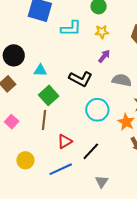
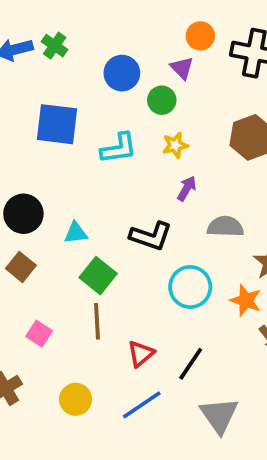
gray triangle: (102, 182) -> (219, 415), size x1.6

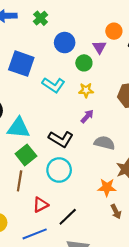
green cross: (55, 46) -> (41, 18), moved
cyan L-shape: (119, 148) -> (53, 85), turned 30
cyan triangle: (76, 233) -> (18, 128), size x1.6
cyan circle: (190, 287) -> (59, 170), moved
orange star: (246, 300) -> (107, 187), turned -30

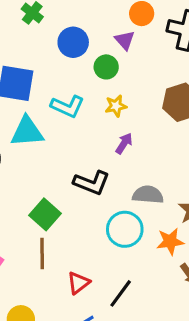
cyan triangle: (18, 128) -> (27, 132), moved
gray semicircle: (104, 143) -> (148, 195), moved
cyan circle: (59, 170) -> (125, 229), moved

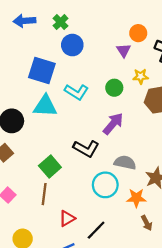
blue circle: (73, 42) -> (72, 45), moved
green circle: (106, 67) -> (114, 88), moved
yellow star: (116, 106) -> (141, 76), moved
purple arrow: (124, 143) -> (113, 124), size x1.5

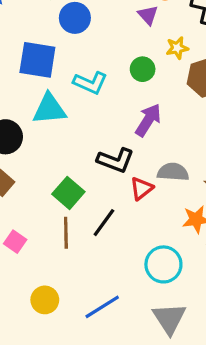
cyan circle: (105, 185) -> (163, 264), moved
red triangle: (67, 218) -> (141, 188), moved
black line: (96, 230) -> (104, 223), moved

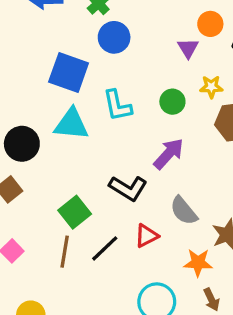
cyan L-shape: (90, 83) -> (117, 106), turned 44
gray semicircle: (173, 172) -> (184, 211), turned -144
red triangle: (141, 188) -> (146, 236), moved

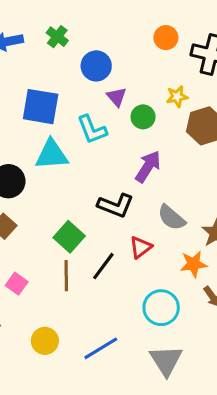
blue circle: (114, 37) -> (96, 66), moved
purple triangle: (188, 48) -> (117, 97), moved

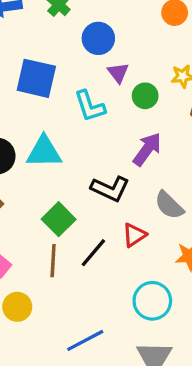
cyan triangle: (52, 155) -> (44, 152), moved
yellow circle: (45, 341) -> (17, 307), moved

